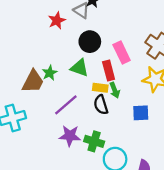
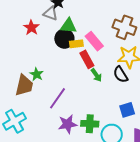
green triangle: (79, 68) -> (69, 26), moved
yellow rectangle: (100, 88) -> (76, 44), moved
black semicircle: (101, 105) -> (121, 74), moved
blue square: (141, 113) -> (127, 110), moved

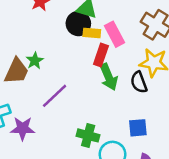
red rectangle: (87, 59) -> (101, 55), turned 36
green arrow: (96, 75) -> (109, 77), size x1.5
purple star: (68, 124) -> (23, 128), moved

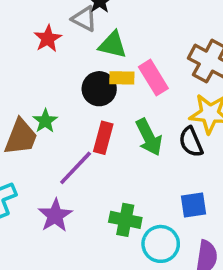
black circle: (78, 23) -> (99, 89), moved
red rectangle: (101, 55) -> (103, 138), moved
purple star: (23, 128) -> (55, 215), moved, turned -30

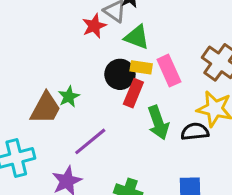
red star: (48, 39) -> (94, 26), moved
red rectangle: (103, 138) -> (133, 93), moved
black semicircle: (191, 142) -> (195, 132), turned 100

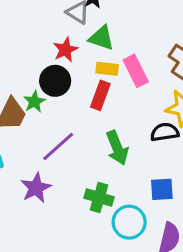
red star: (94, 26) -> (65, 50), moved
black circle: (120, 74) -> (55, 81), moved
green arrow: (158, 123) -> (117, 148), moved

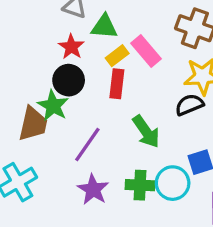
yellow rectangle: (107, 69) -> (117, 56), turned -30
green star: (34, 102) -> (53, 106), size x1.4
purple star: (36, 188) -> (93, 190), moved
cyan circle: (129, 222) -> (173, 183), moved

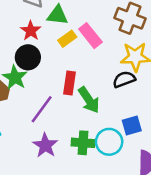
red rectangle: (117, 84) -> (69, 83), moved

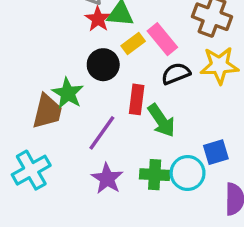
red star: (31, 31) -> (98, 19), moved
black circle: (28, 57) -> (103, 65), moved
black semicircle: (124, 79) -> (176, 74), moved

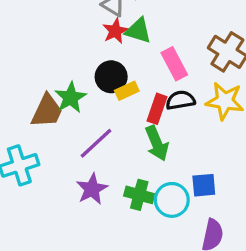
yellow rectangle: (133, 44) -> (127, 91), moved
red rectangle: (137, 99) -> (157, 109), moved

